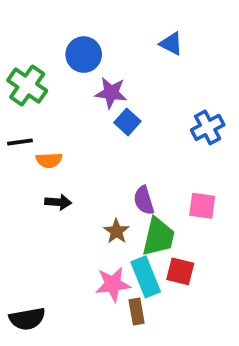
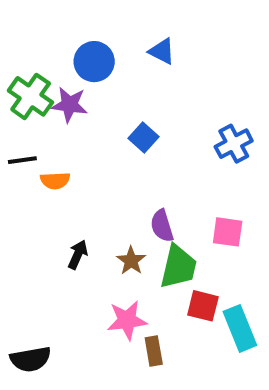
blue triangle: (171, 44) -> (162, 51), moved
purple star: (111, 93) -> (70, 105), moved
black arrow: (58, 202) -> (78, 255), moved, turned -70
cyan rectangle: (146, 277) -> (240, 328), moved

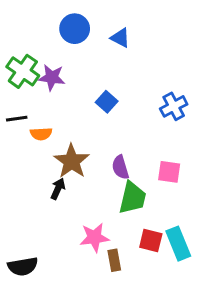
blue circle: (94, 62) -> (75, 29), moved
brown star: (131, 261) -> (72, 161), moved, size x1.6
red square: (203, 306) -> (151, 240), moved

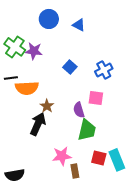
blue cross: (174, 106) -> (104, 70), moved
orange semicircle: (41, 134) -> (27, 88), size x1.6
brown star: (72, 161) -> (47, 106), size x0.6
pink square: (169, 172) -> (96, 98), moved
black arrow: (58, 189) -> (38, 124), size x1.6

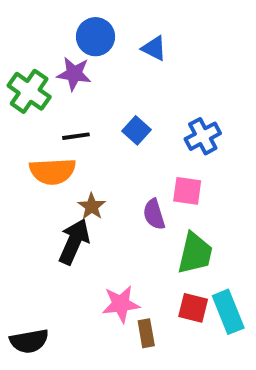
purple star: (34, 51) -> (74, 74), moved
black line: (11, 78) -> (76, 136), moved
green trapezoid: (87, 130) -> (195, 253), moved

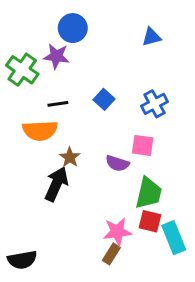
blue triangle: (154, 48) -> (152, 37), moved, turned -42
purple semicircle: (154, 214) -> (117, 163), turned -55
pink star: (121, 304) -> (117, 232), moved
red square: (193, 308) -> (150, 221), moved
brown rectangle: (146, 333) -> (111, 254), turned 42

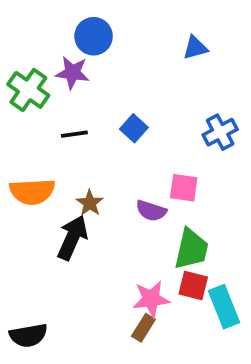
blue cross: (154, 104) -> (220, 132), moved
orange semicircle: (40, 131) -> (32, 192), moved

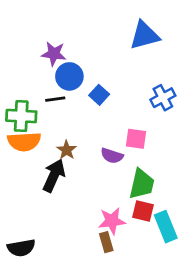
blue circle: (94, 36) -> (69, 76), moved
blue triangle: (195, 48) -> (144, 35), size x1.6
green cross: (28, 90) -> (21, 116), moved, turned -32
brown rectangle: (143, 328) -> (106, 242), turned -48

